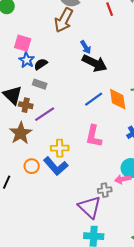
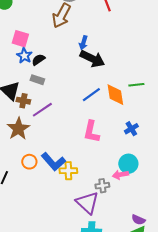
blue arrow: (86, 47) -> (83, 43), turned 48
yellow cross: (60, 148) -> (68, 171), moved

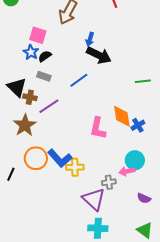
pink square: (20, 39) -> (38, 35), moved
blue line: (91, 95) -> (79, 80), moved
orange diamond: (115, 95) -> (122, 116), moved
orange circle: (29, 162) -> (36, 158), size x1.5
purple semicircle: (138, 220) -> (144, 198), moved

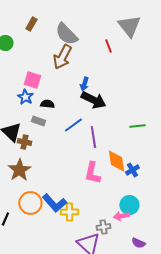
black semicircle: (45, 56) -> (47, 104), moved, turned 40
purple line: (49, 106) -> (93, 137), moved, turned -65

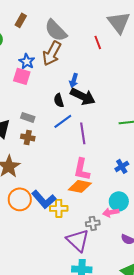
blue star: (25, 97) -> (27, 61), moved
black semicircle: (47, 104) -> (59, 100), moved, turned -112
brown cross: (24, 142) -> (28, 137), moved
orange diamond: (116, 161) -> (80, 186), moved, turned -70

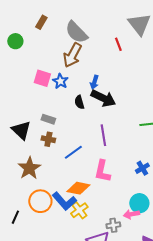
blue star: (27, 61) -> (60, 81), moved
blue line: (63, 121) -> (73, 152), moved
orange diamond: (80, 186) -> (78, 188), moved
yellow cross: (59, 208) -> (79, 210), turned -36

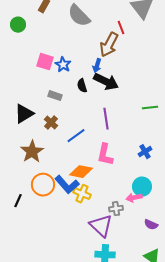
brown arrow: (72, 55) -> (109, 45), moved
gray rectangle: (48, 119) -> (55, 96), moved
black triangle: (21, 130) -> (24, 114), turned 45
brown cross: (48, 139) -> (51, 123), turned 32
yellow cross: (79, 210) -> (82, 194), turned -30

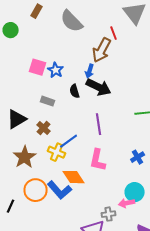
orange diamond: (81, 172) -> (74, 177), turned 45
yellow cross: (82, 194) -> (57, 152), moved

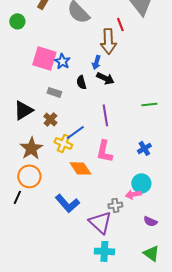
brown arrow: (102, 50) -> (108, 41), turned -30
pink square: (38, 67) -> (44, 58), size x1.4
black arrow: (99, 87) -> (105, 78), size x0.7
orange circle: (36, 190) -> (29, 176), moved
blue L-shape: (60, 190) -> (67, 203), moved

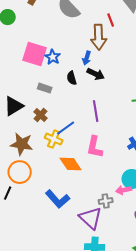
brown star: (31, 148) -> (22, 144), turned -30

